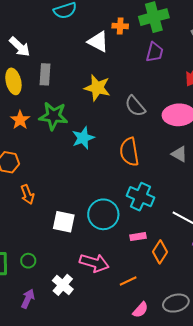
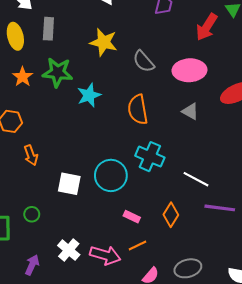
pink rectangle: (138, 237) -> (132, 217), moved, turned 35
green circle: (28, 261) -> (32, 214), moved
pink arrow: (94, 263) -> (105, 255), moved

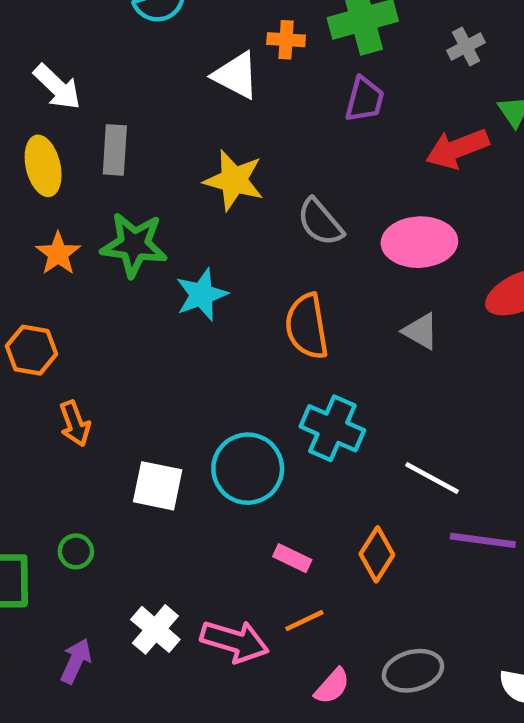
red arrow: (207, 27) -> (457, 149), turned 36

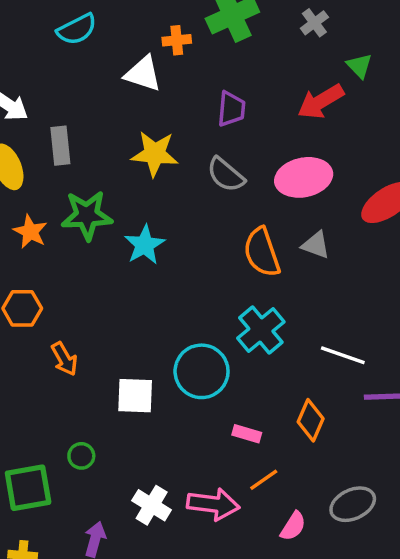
purple trapezoid: (364, 99) -> (231, 109), moved
orange semicircle: (307, 326) -> (262, 252), moved
cyan cross: (332, 428) -> (261, 330), turned 36

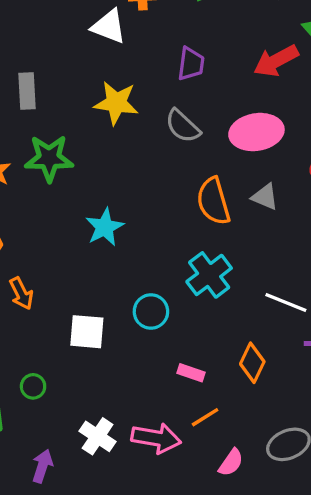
cyan star: (145, 245) -> (105, 227), moved
cyan circle: (202, 371) -> (151, 311), size x0.7

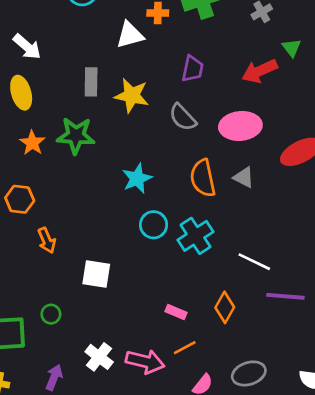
white triangle: (109, 26) -> (130, 35), turned -40
gray rectangle: (27, 91) -> (91, 82), moved
cyan star: (105, 227) -> (137, 178), moved
cyan circle: (151, 311) -> (154, 225), moved

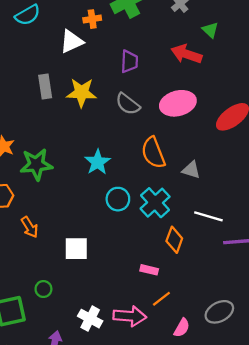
red arrow: (260, 71) -> (187, 54), turned 52
green star: (76, 136) -> (36, 164), moved
gray triangle: (244, 177) -> (191, 170), moved
orange diamond: (225, 307) -> (174, 240), moved

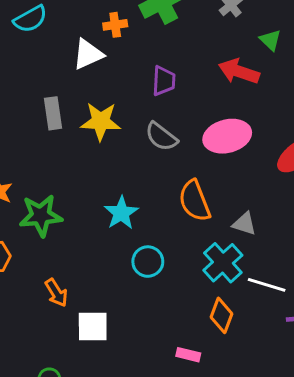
cyan cross: (155, 203) -> (223, 263), moved
orange arrow: (30, 227) -> (56, 293), moved

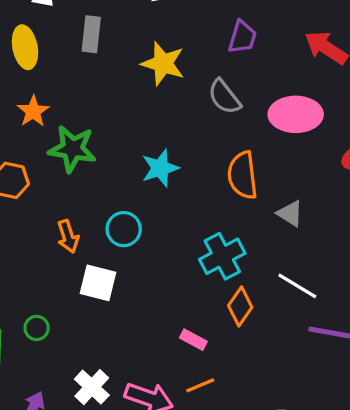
gray rectangle: (53, 113) -> (91, 34), moved
cyan circle: (148, 262) -> (124, 229), moved
cyan cross: (223, 263) -> (222, 256), moved

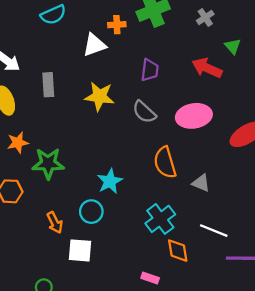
orange star: (33, 111) -> (18, 143), turned 30
cyan star: (160, 168) -> (110, 181), moved
orange diamond: (240, 306) -> (178, 251), turned -35

